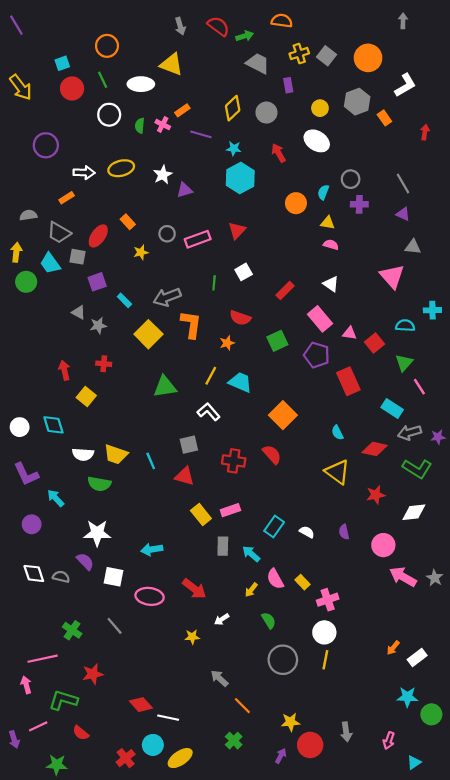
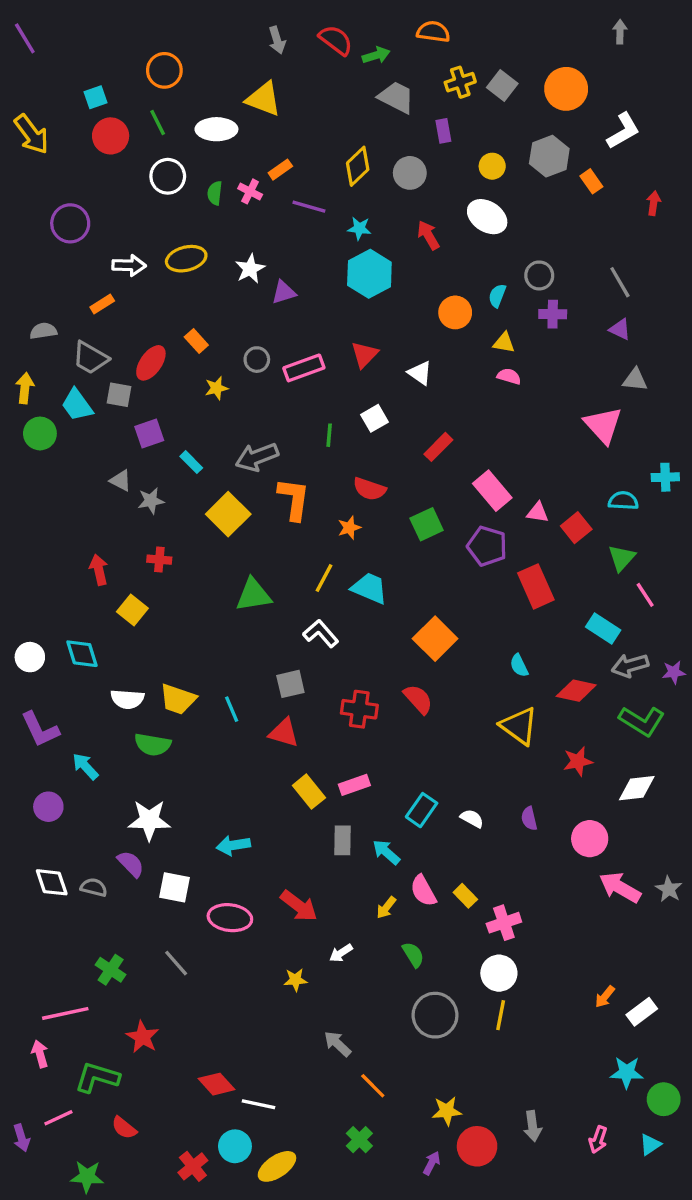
white triangle: (331, 284) -> (420, 373), moved
red star: (93, 674) -> (143, 1037), turned -30
cyan triangle: (414, 762) -> (650, 1145), moved

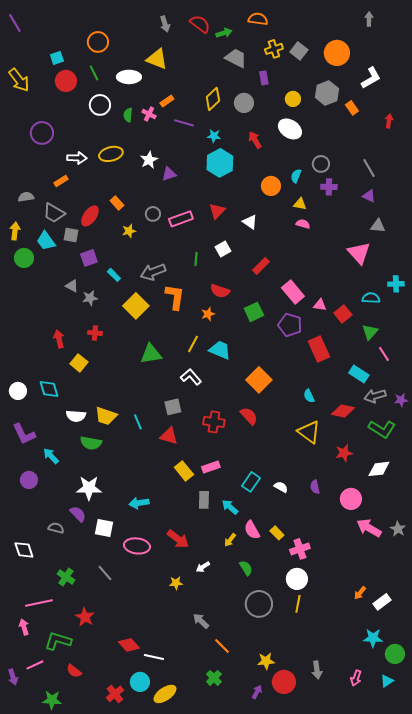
white diamond: (52, 882) -> (24, 550), moved

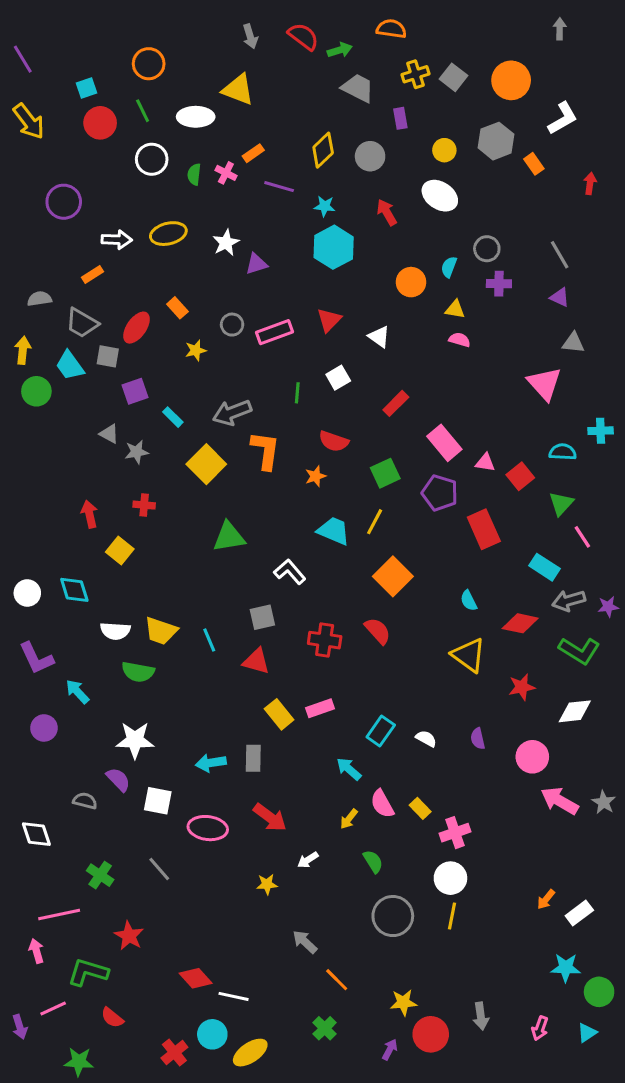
purple line: (15, 23) -> (23, 59), moved
yellow line: (193, 344) -> (375, 522), moved
gray rectangle: (204, 500) -> (253, 758), moved

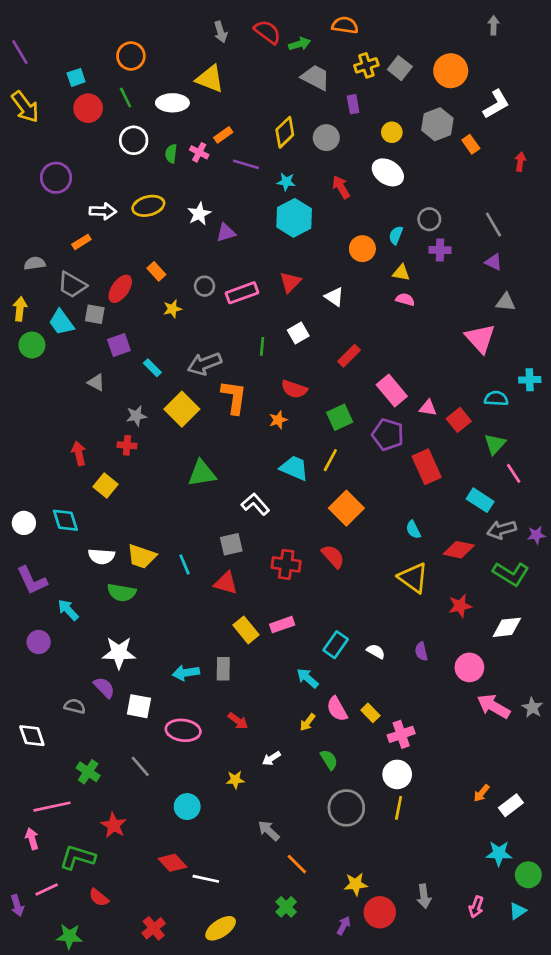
gray star: (136, 452) -> (136, 416), moved
red arrow: (270, 817) -> (238, 721), size x0.7
cyan circle: (212, 1034) -> (187, 807), moved

